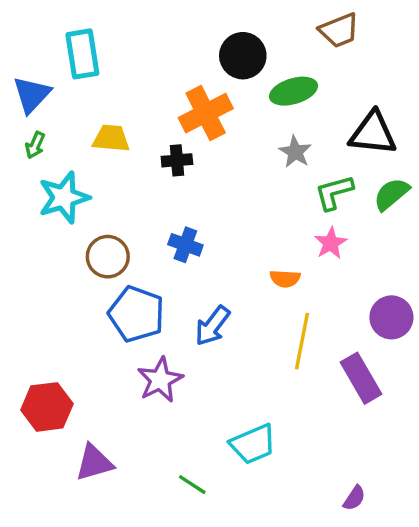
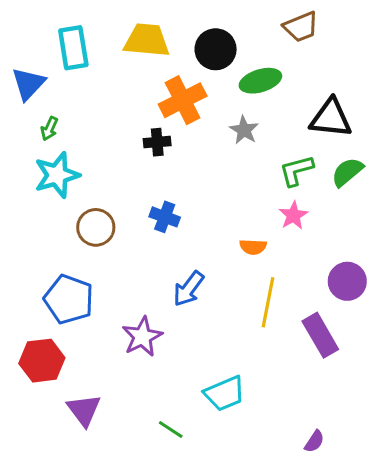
yellow trapezoid: (111, 138) -> (147, 40), moved, size x1.4
green arrow: (35, 145) -> (49, 129), moved
gray star: (295, 152) -> (244, 130), moved
blue pentagon: (136, 314) -> (69, 299), moved
purple triangle: (94, 463) -> (84, 410), turned -51

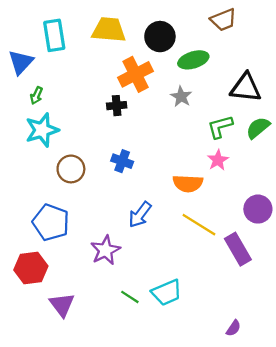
orange semicircle: (253, 247) -> (188, 183), size x1.5
yellow line: (268, 302) -> (199, 225), turned -69
green line: (171, 429) -> (130, 297), moved

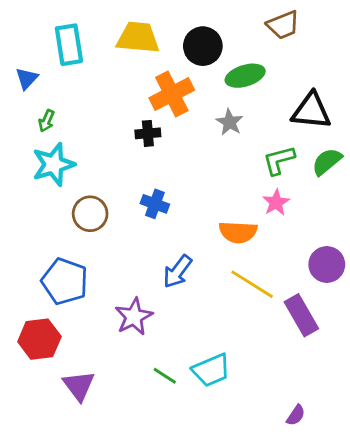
blue triangle: (21, 62) -> (27, 78), size x0.7

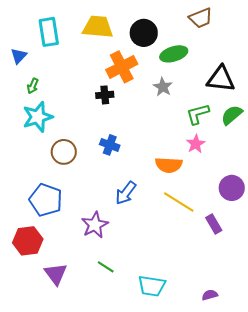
purple rectangle: (301, 315) -> (214, 224), size x0.7
cyan trapezoid: (211, 370) -> (152, 286), moved, turned 32
green line: (165, 376) -> (106, 267), moved
purple semicircle: (296, 415) -> (210, 295), turned -140

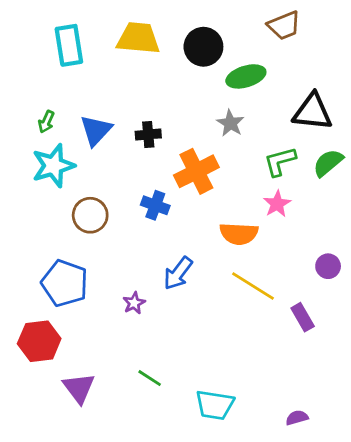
blue triangle: (19, 56) -> (96, 130), moved, size x1.4
orange cross: (122, 67) -> (196, 171), moved
purple circle: (232, 188) -> (328, 266), size x0.7
purple star: (95, 225) -> (134, 303), moved, size x0.6

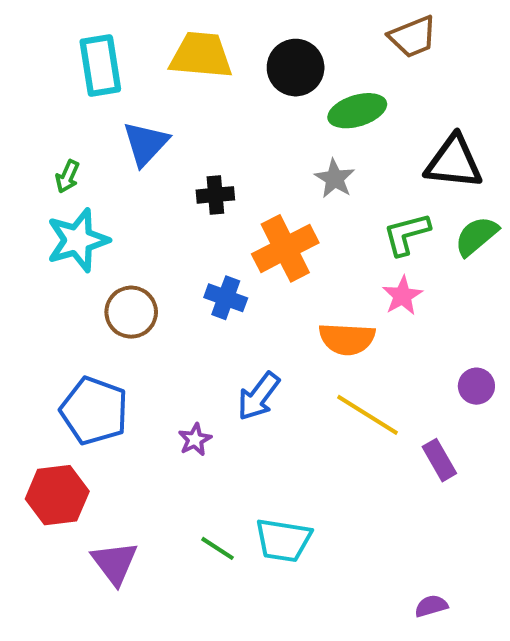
blue triangle: (96, 130) -> (146, 144), moved
cyan trapezoid: (215, 405) -> (283, 540), moved

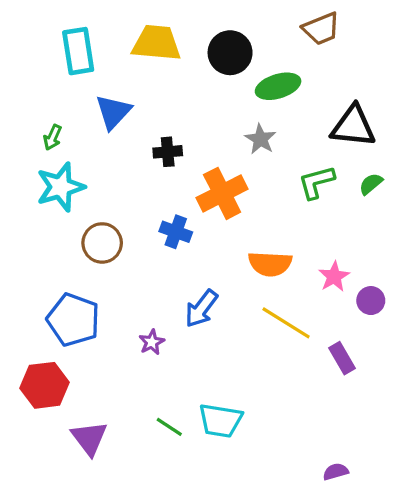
green semicircle: (476, 236) -> (371, 184), size x0.7
pink star: (402, 296) -> (334, 277), moved

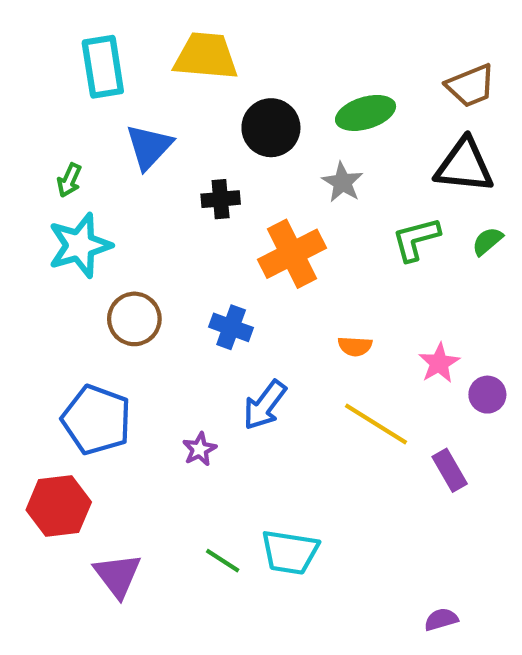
brown trapezoid: (321, 29) -> (471, 86), moved
black circle: (230, 53) -> (271, 128), moved
blue cross: (176, 232) -> (231, 327), moved
orange semicircle: (270, 264) -> (355, 346), size x0.6

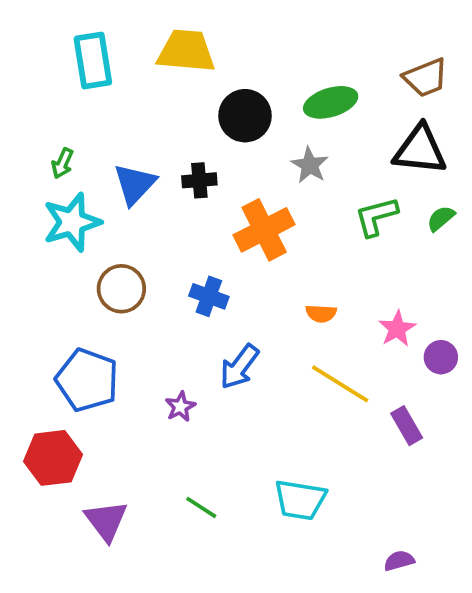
blue triangle: (149, 147) -> (135, 184), moved
cyan trapezoid: (290, 552) -> (300, 500), moved

